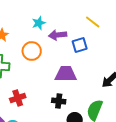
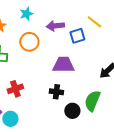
yellow line: (93, 22) -> (94, 22), moved
cyan star: (39, 23) -> (26, 14), moved

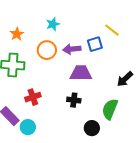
cyan star: (26, 14) -> (53, 24), moved
purple arrow: (55, 26) -> (72, 49), moved
black circle: (72, 111) -> (92, 128), moved

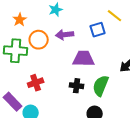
purple arrow: (72, 49) -> (65, 35), moved
orange circle: (47, 50) -> (39, 40), moved
green semicircle: (110, 109) -> (101, 86), moved

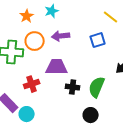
orange star: (20, 20) -> (27, 16), moved
blue square: (98, 30) -> (98, 40), moved
purple trapezoid: (84, 59) -> (57, 67), moved

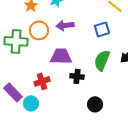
red cross: (32, 84) -> (42, 81), moved
green semicircle: (97, 87) -> (102, 60), moved

